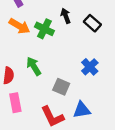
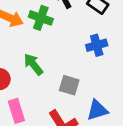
blue cross: (90, 67) -> (97, 45), moved, turned 35

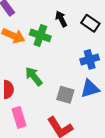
blue triangle: (97, 110) -> (90, 89), moved

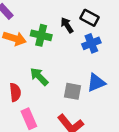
black arrow: (61, 19) -> (67, 25), moved
blue cross: (90, 59) -> (91, 43), moved

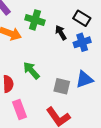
black arrow: (67, 25) -> (61, 33), moved
green cross: (41, 35) -> (35, 20), moved

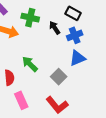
blue triangle: (84, 79) -> (78, 58), moved
gray square: (62, 86) -> (59, 77), turned 35

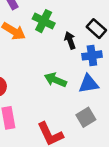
green arrow: (30, 64) -> (55, 80), moved, turned -36
gray square: (59, 77) -> (86, 117), moved

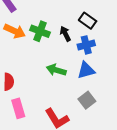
green cross: (44, 21) -> (40, 31), moved

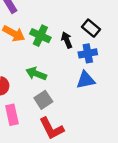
green arrow: (56, 70) -> (36, 74), moved
gray square: (87, 100) -> (43, 100), moved

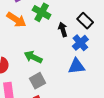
green cross: (40, 36) -> (42, 12), moved
blue cross: (88, 53) -> (80, 43), turned -35

